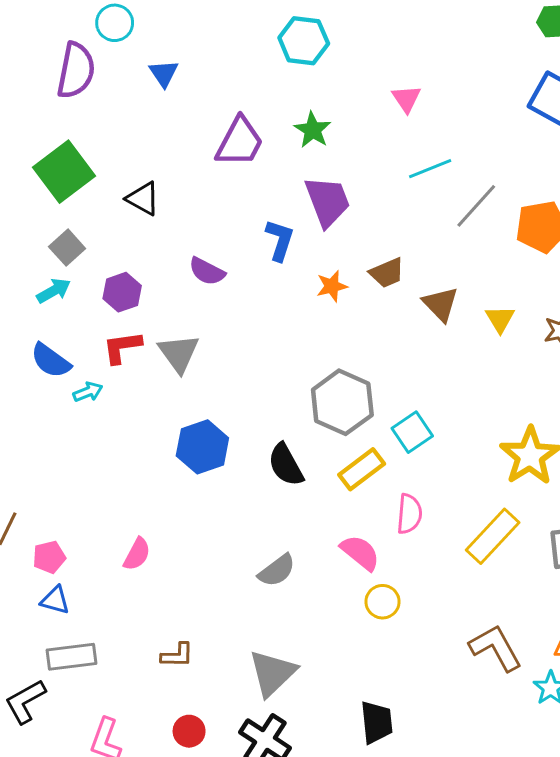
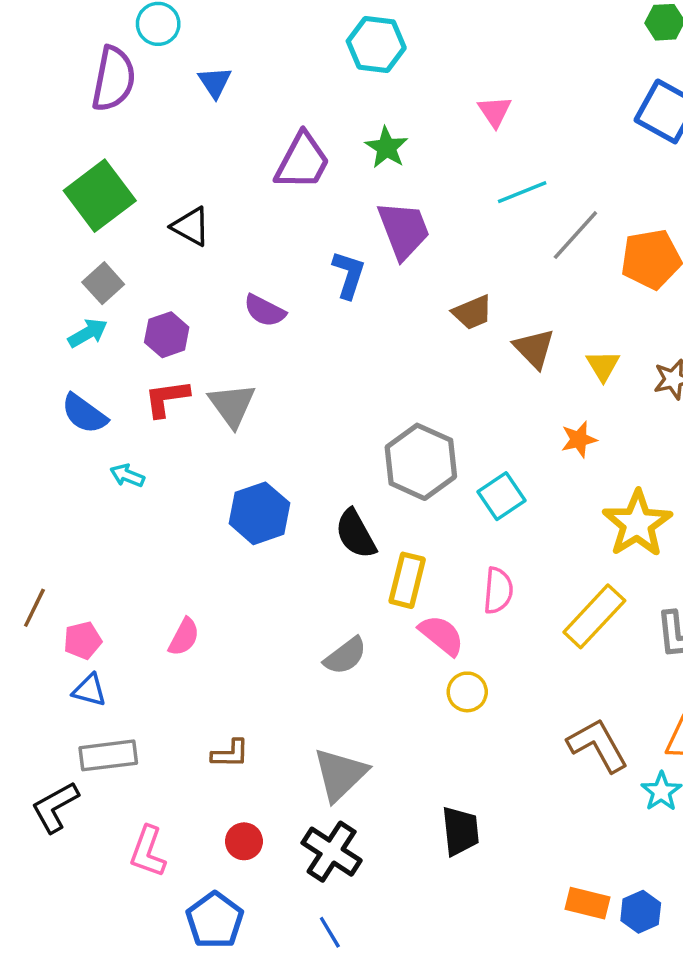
orange star: (332, 286) -> (579, 439), moved
cyan arrow: (88, 392) -> (127, 476), moved, turned -136
yellow rectangle: (362, 469) -> (407, 580), moved, turned -39

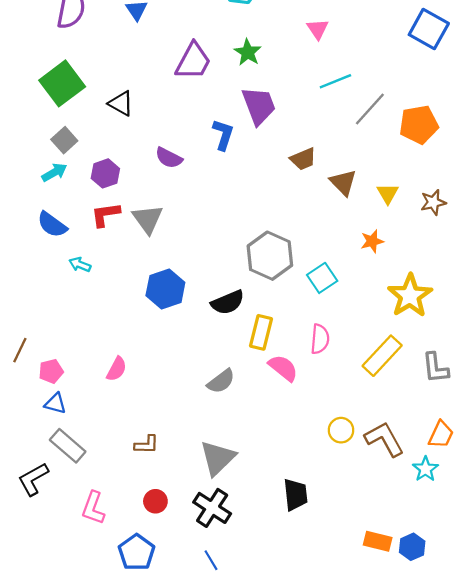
black semicircle: (356, 534) -> (228, 302), turned -84
yellow circle: (467, 692) -> (341, 430), moved
gray rectangle: (108, 755) -> (68, 446), turned 48

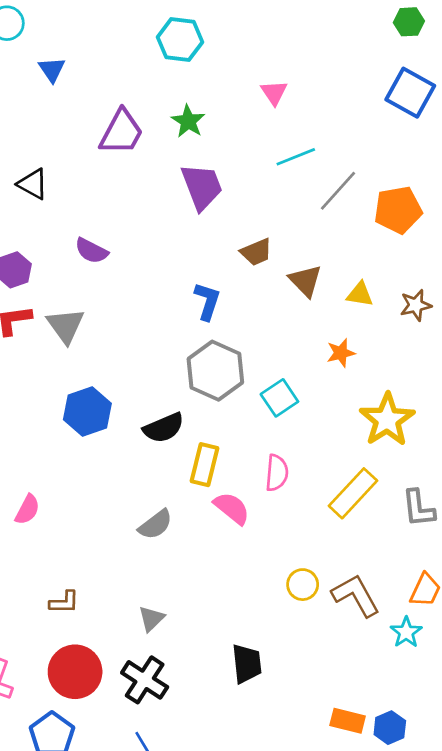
blue L-shape: (223, 135) -> (207, 301), moved
yellow triangle: (388, 193) -> (360, 294), turned -50
gray triangle: (218, 458) -> (151, 619), size x0.6
red circle: (155, 501) -> (75, 672), size x1.8

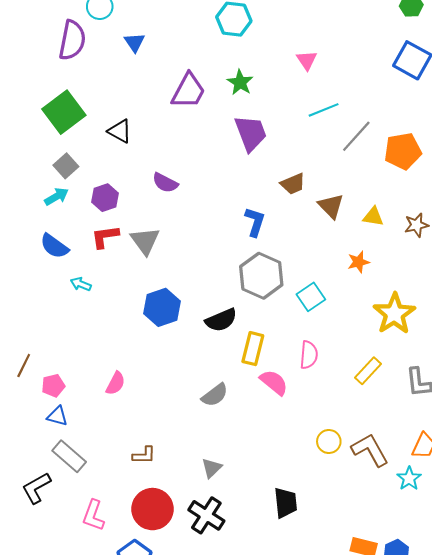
yellow rectangle: (353, 493) -> (368, 371), size x0.7

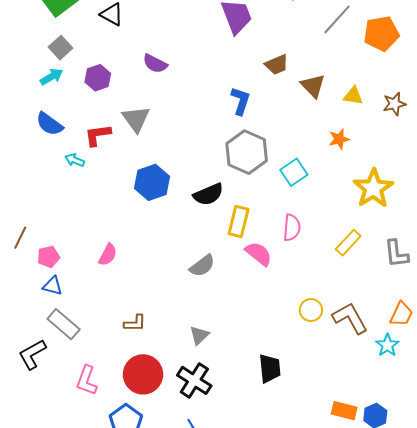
red L-shape: (105, 237) -> (98, 135), moved

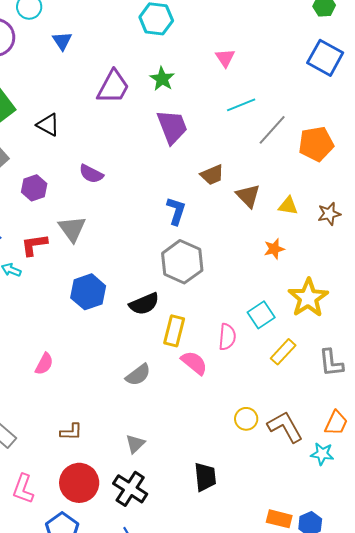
cyan square: (294, 172) -> (261, 315), moved
cyan star: (387, 345) -> (322, 454), turned -30

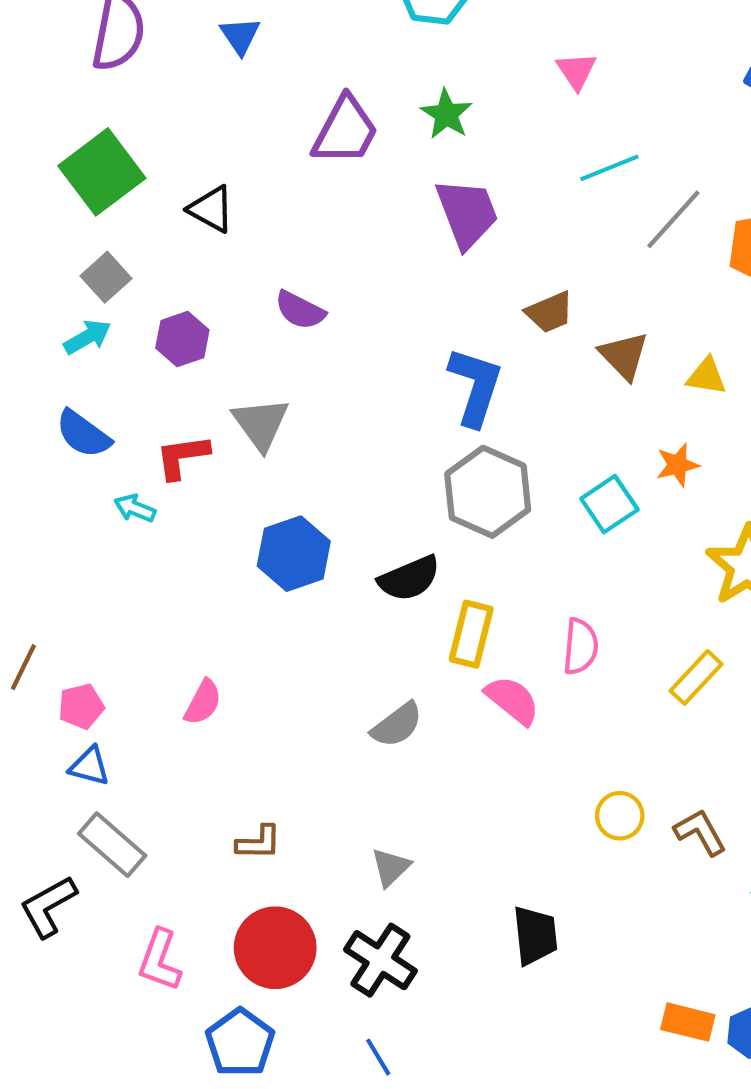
blue L-shape: (176, 211) -> (475, 387), size x1.4
cyan square: (261, 315) -> (609, 504), moved
brown L-shape: (285, 427) -> (700, 832), size x0.7

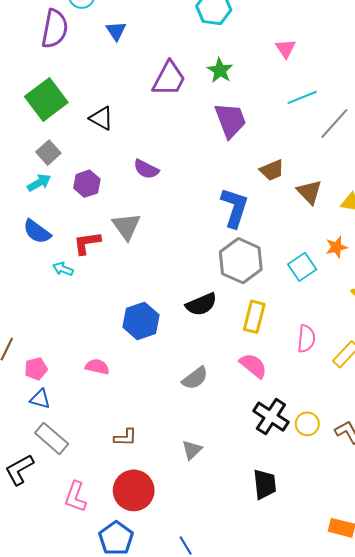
blue hexagon: (294, 554) -> (141, 321), moved
yellow rectangle: (471, 634) -> (254, 317), moved
pink semicircle: (581, 647) -> (306, 339), moved
pink semicircle: (203, 702) -> (97, 367), turned -105
black cross: (380, 960) -> (271, 417), moved

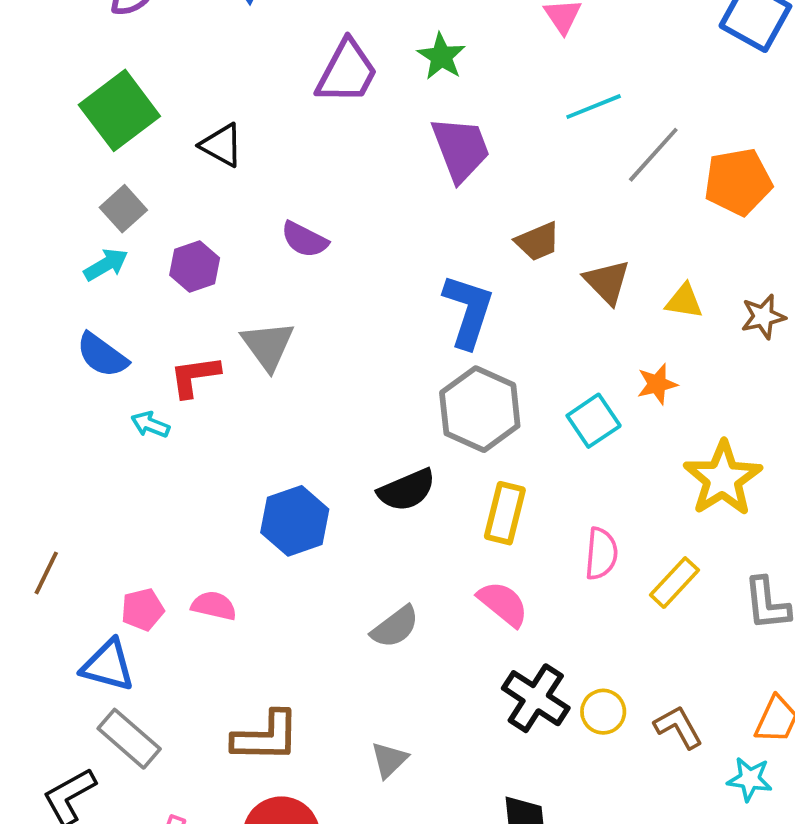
pink pentagon: (36, 369) -> (143, 610), moved
blue triangle: (40, 399) -> (108, 665), size x1.4
brown L-shape: (125, 437) -> (266, 737), size x1.6

